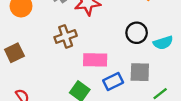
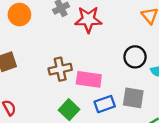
brown cross: (66, 36) -> (60, 69), moved

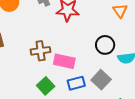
gray square: (133, 98) -> (101, 80), turned 30

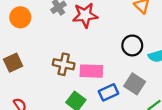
brown cross: (41, 51) -> (64, 64), turned 30

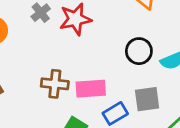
gray square: (135, 84) -> (147, 99), turned -35

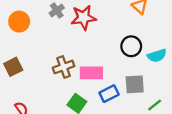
brown cross: (55, 84) -> (64, 67), turned -30

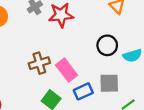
pink rectangle: (91, 73) -> (67, 70), turned 50

